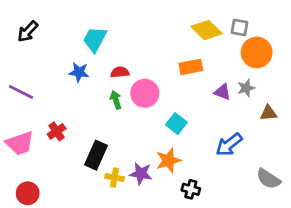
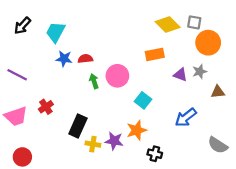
cyan trapezoid: (95, 39) -> (55, 32), moved
red semicircle: (120, 72) -> (85, 59), moved

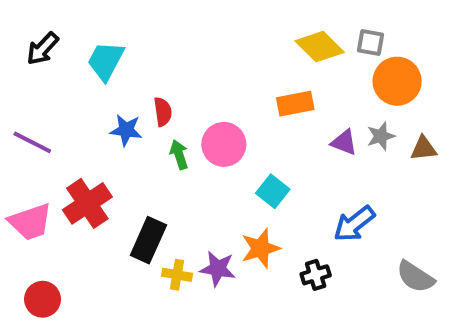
blue star: (64, 59) -> (126, 130), moved
red semicircle: (85, 59) -> (163, 112), turned 88
brown triangle: (218, 92) -> (424, 148), moved
red cross: (46, 107) -> (87, 203), size x1.6
black cross: (155, 154) -> (316, 275), moved, turned -32

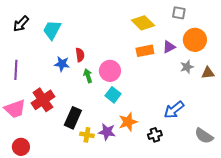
gray square: (371, 42) -> (179, 13), moved
yellow diamond: (320, 47) -> (143, 23), moved
purple line: (32, 142) -> (16, 70), turned 66
purple triangle: (344, 142) -> (169, 47), moved, turned -48
cyan square: (273, 191) -> (113, 95), moved

